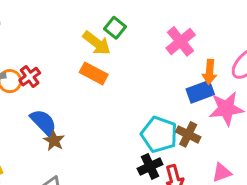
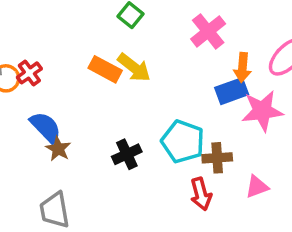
yellow arrow: (97, 43) -> (134, 68), moved
brown cross: (188, 134) -> (217, 158), moved, turned -30
black cross: (150, 166) -> (127, 154), moved

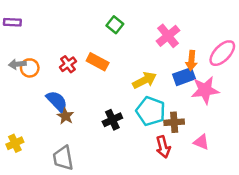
yellow arrow: (134, 68) -> (145, 80), moved, turned -65
red cross: (29, 73) -> (68, 64), moved
pink triangle: (257, 187) -> (201, 142), turned 42

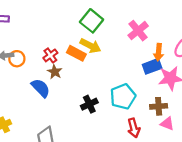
green square: (115, 25) -> (92, 21), size x1.5
yellow arrow: (145, 80) -> (90, 46), moved, turned 54
cyan pentagon: (151, 111) -> (123, 97), turned 30
brown star: (65, 116) -> (55, 72), moved
brown cross: (174, 122) -> (159, 106), moved

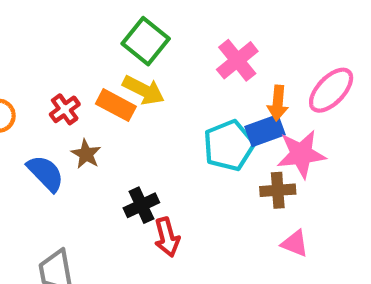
brown star: (55, 72) -> (86, 154), moved
cyan pentagon: (123, 97) -> (229, 146), moved
brown cross: (159, 106) -> (278, 190), moved
red arrow: (134, 128) -> (167, 237), moved

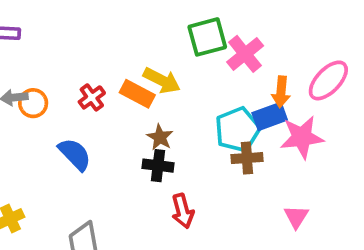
green square: (146, 41) -> (207, 37), moved, turned 36
brown star: (86, 154) -> (160, 137), moved
brown cross: (278, 190) -> (247, 158), moved
black cross: (141, 205) -> (158, 166), moved, turned 32
pink triangle: (295, 244) -> (296, 217), turned 40

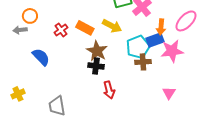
yellow arrow: (162, 80) -> (112, 26), moved
orange circle: (33, 103) -> (30, 16), moved
brown star: (160, 137) -> (97, 51), size x1.5
blue semicircle: (75, 154) -> (41, 57), moved

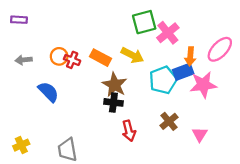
orange circle: (30, 16) -> (59, 56), moved
red cross: (61, 30) -> (72, 60), turned -32
brown cross: (143, 62) -> (169, 121), moved, turned -35
yellow cross: (18, 94) -> (21, 145), moved

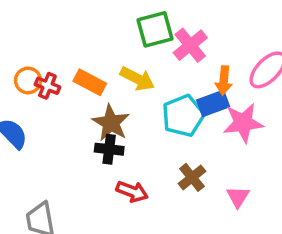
red arrow: (129, 131) -> (132, 192), turned -54

